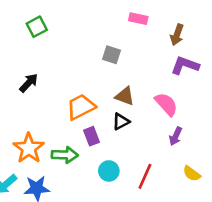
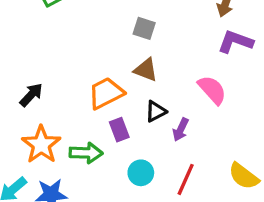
black arrow: (29, 83) -> (31, 95), moved
brown triangle: (125, 96) -> (146, 70), moved
purple arrow: (176, 136) -> (181, 130), moved
yellow semicircle: (192, 174) -> (244, 176), size x1.4

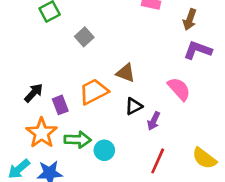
gray square: (144, 28) -> (84, 37), moved, turned 30
purple rectangle: (119, 130) -> (60, 105), moved
cyan circle: (141, 173) -> (104, 150), moved

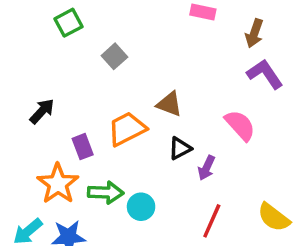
purple L-shape: (198, 50) -> (265, 74), turned 36
black arrow: (34, 93) -> (42, 111), moved

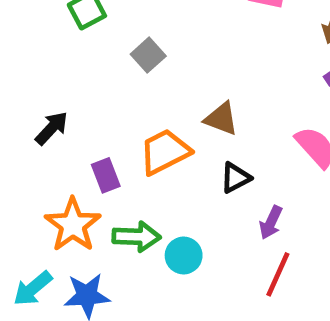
purple arrow: (207, 168) -> (271, 222), moved

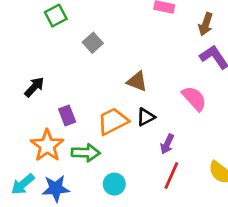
orange trapezoid: (165, 152) -> (113, 121), moved
cyan circle: (184, 255) -> (114, 184), moved

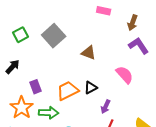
green square: (56, 16) -> (21, 35), moved
gray square: (93, 43) -> (54, 36), size x1.6
brown triangle: (137, 81) -> (89, 53), moved

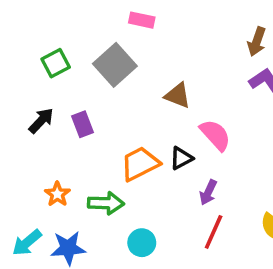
pink rectangle: (104, 11) -> (142, 20), moved
pink semicircle: (125, 75) -> (215, 135), moved
purple rectangle: (36, 87) -> (83, 124), moved
orange star: (22, 108) -> (57, 194), size x0.6

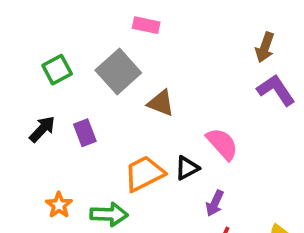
brown triangle: (178, 95) -> (161, 103), moved

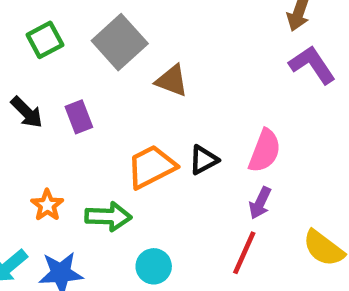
black arrow: (42, 129) -> (27, 112), turned 92
pink semicircle: (222, 144) -> (265, 151), moved, turned 63
purple arrow: (215, 203) -> (260, 203), moved

